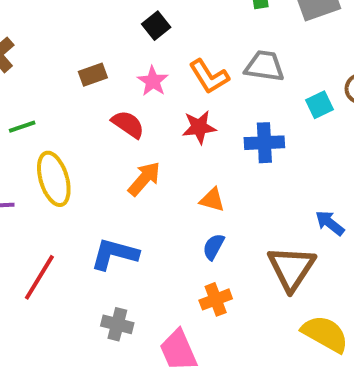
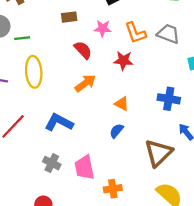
pink star: (153, 81) -> (103, 28), turned 30
blue cross: (264, 143) -> (169, 99), moved
orange cross: (216, 299) -> (113, 189), moved
pink trapezoid: (178, 350) -> (85, 167), moved

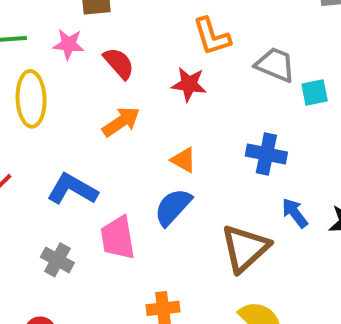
pink star: (103, 28) -> (69, 44), moved
gray trapezoid: (168, 34) -> (275, 65), moved
blue semicircle: (117, 131) -> (173, 207), size x1.5
pink trapezoid: (85, 167) -> (118, 238), moved

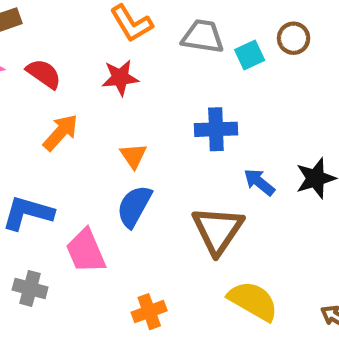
orange triangle: (184, 160) -> (133, 156), turned 40

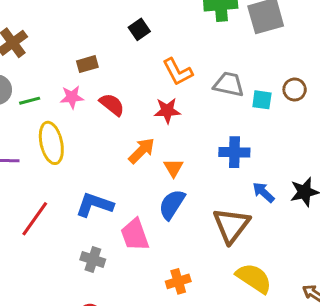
cyan square: (250, 55) -> (262, 100), turned 30
orange arrow: (61, 132) -> (142, 151), moved

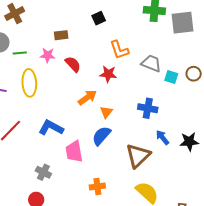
gray cross: (93, 260) -> (43, 172), moved

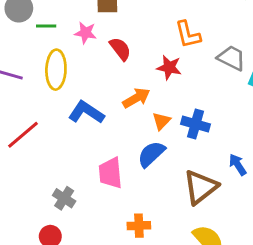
blue cross: (148, 108) -> (196, 124), moved
blue L-shape: (51, 128) -> (86, 112), moved

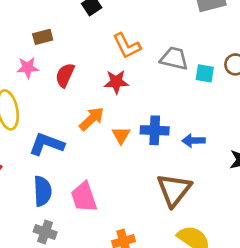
red semicircle: (120, 49) -> (65, 75), turned -105
blue semicircle: (151, 154) -> (43, 191), moved, turned 144
blue arrow: (238, 165) -> (193, 141), moved, turned -45

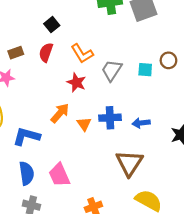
gray trapezoid: (174, 58) -> (112, 70), moved, turned -65
red semicircle: (65, 75) -> (46, 52), moved
red star: (116, 82) -> (76, 82), turned 30

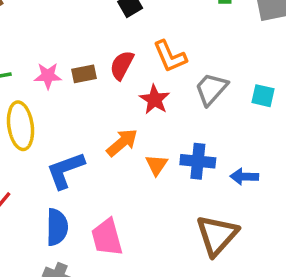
red semicircle: (46, 52) -> (122, 65), moved
brown rectangle: (16, 53) -> (84, 74), moved
blue L-shape: (26, 136) -> (65, 170), turned -44

